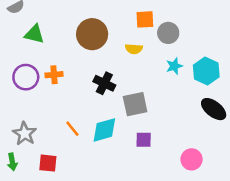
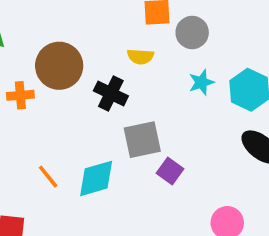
brown circle: (92, 34) -> (59, 66), moved
black cross: (104, 83) -> (111, 93), moved
purple square: (144, 140) -> (170, 171), moved, turned 35

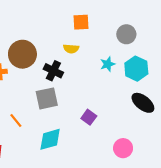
gray circle: (192, 33) -> (126, 34), moved
gray square: (142, 140) -> (47, 98), moved
cyan diamond: (96, 178) -> (50, 139), moved

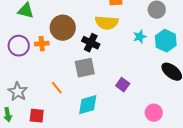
yellow semicircle: (71, 49) -> (107, 23), size x1.6

